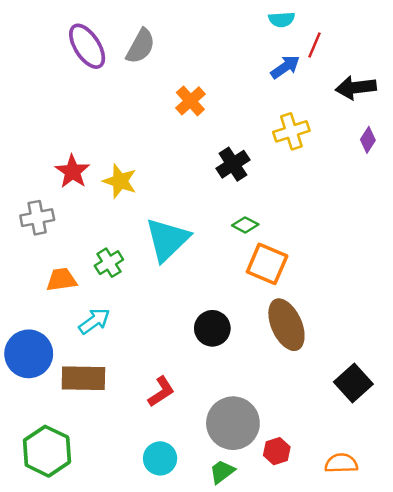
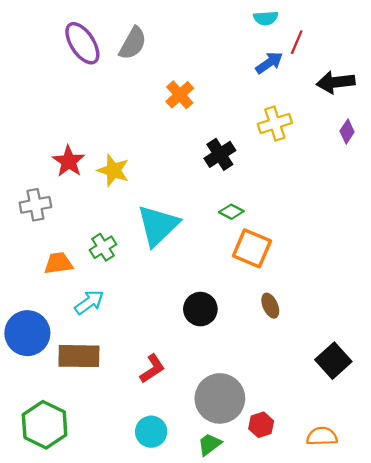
brown ellipse: (286, 325) -> (270, 306), size x0.5

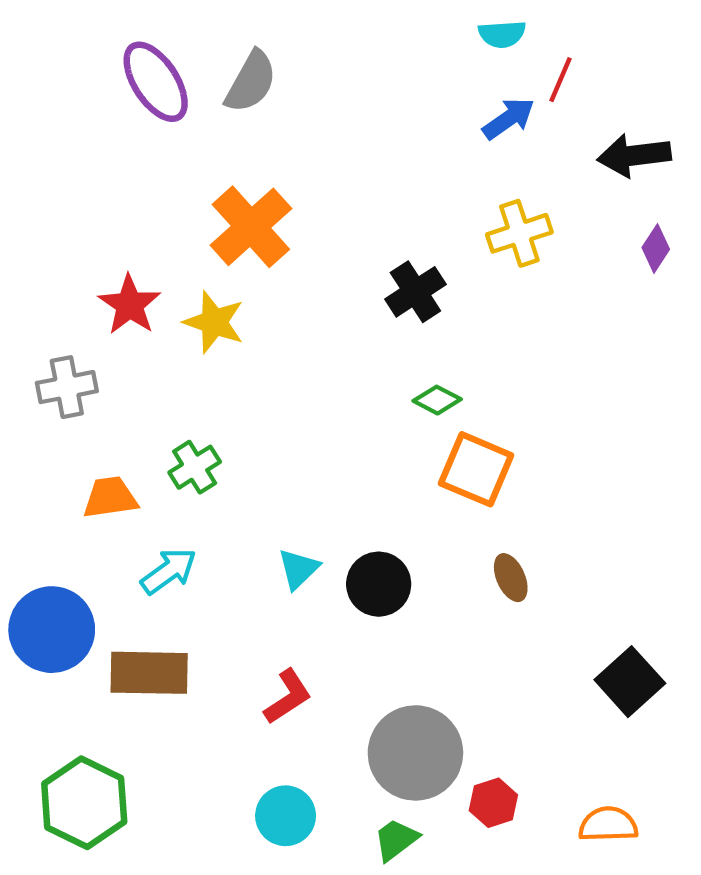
orange cross: (180, 95) -> (251, 227), moved, size x1.5
cyan triangle: (158, 225) -> (299, 569), moved, size x0.5

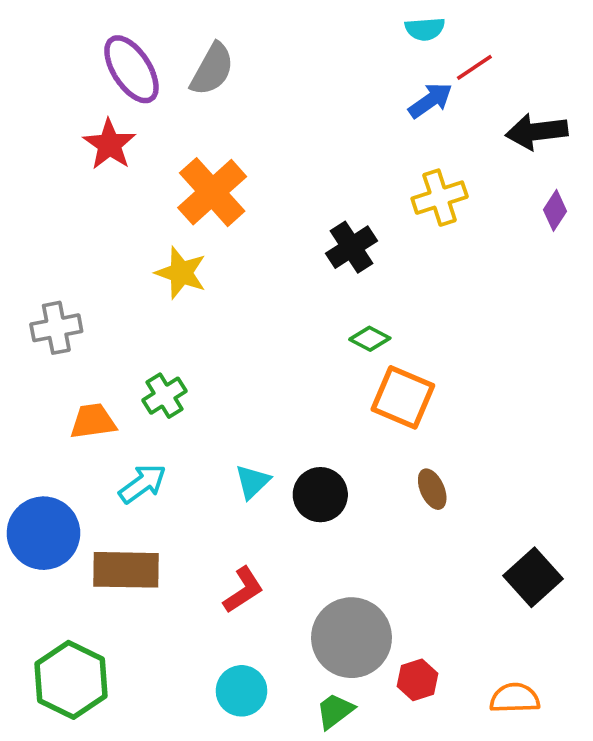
red line: (561, 80) -> (474, 67), turned 33
red star: (130, 305) -> (109, 144), moved

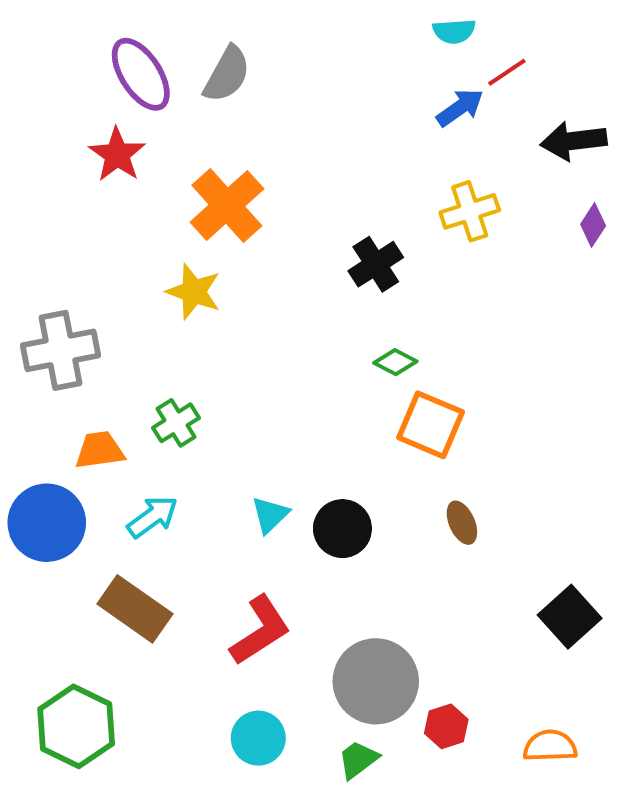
gray cross: (56, 328) -> (60, 350), size x1.4
blue circle: (43, 533) -> (47, 523), moved
brown rectangle: (126, 570) -> (135, 609), turned 34
red L-shape: (243, 590) -> (260, 630), size x1.4

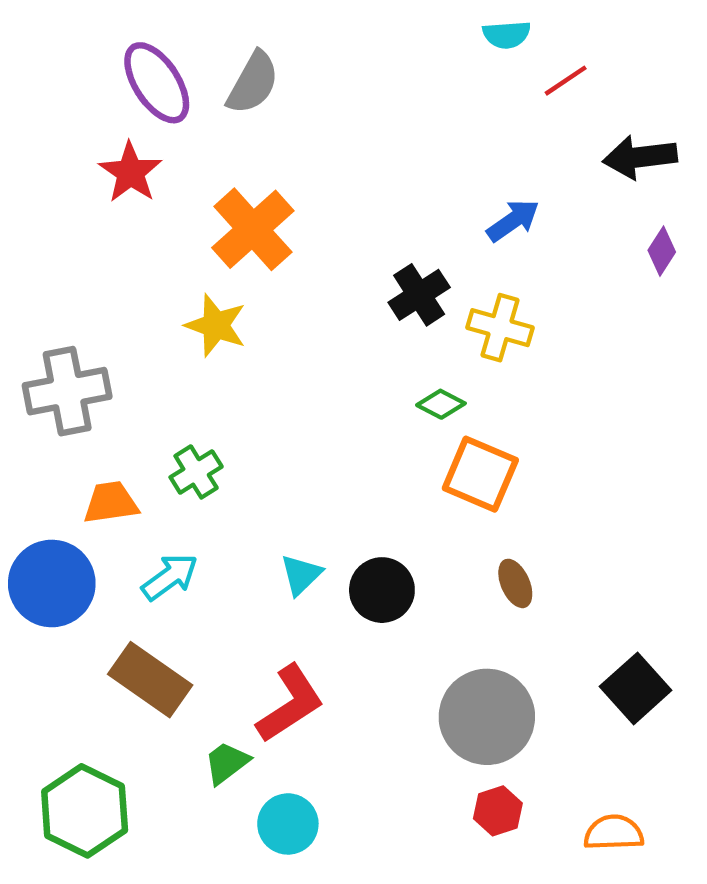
blue arrow: (460, 108) -> (513, 221), moved
yellow cross: (470, 211) -> (500, 328), moved, turned 34
gray circle: (376, 681) -> (487, 717), moved
green trapezoid: (358, 760) -> (227, 763), moved

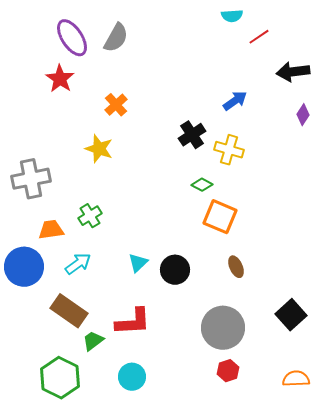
orange cross: (253, 229) -> (116, 105), size x0.6
red L-shape: (290, 704) -> (133, 322), turned 30
green trapezoid: (227, 763) -> (93, 341), moved
green hexagon: (85, 811) -> (60, 378), moved
orange semicircle: (614, 833) -> (296, 379), moved

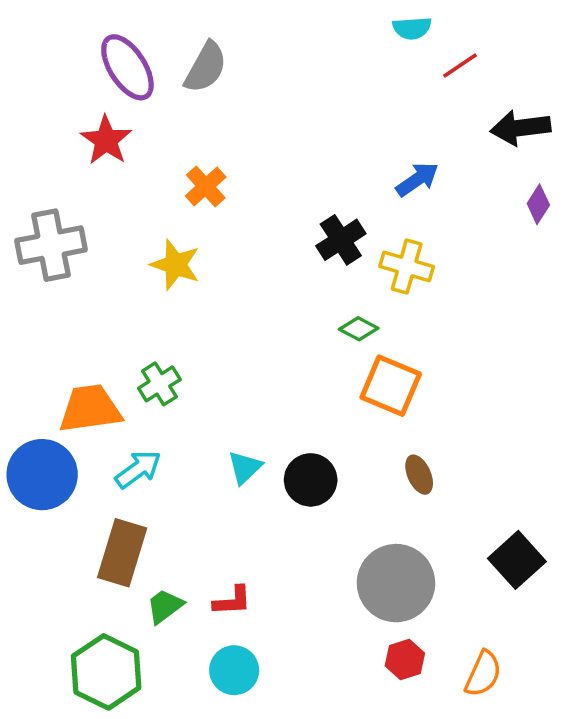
gray cross: (31, 179) -> (51, 245), moved
orange trapezoid: (51, 230) -> (90, 409), size x1.4
brown rectangle: (69, 311) -> (122, 553), turned 72
red L-shape: (133, 322) -> (232, 601), moved, size x0.6
orange semicircle: (296, 379) -> (483, 674), moved, turned 116

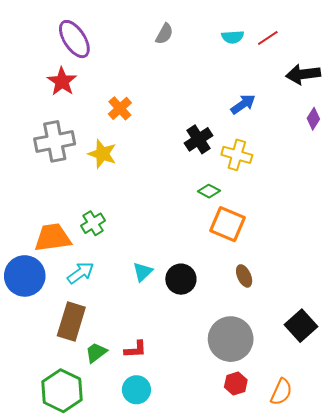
cyan semicircle: (412, 28) -> (233, 37), moved
gray semicircle: (206, 67) -> (164, 34), moved, size x0.7
gray cross: (51, 245) -> (55, 141), moved

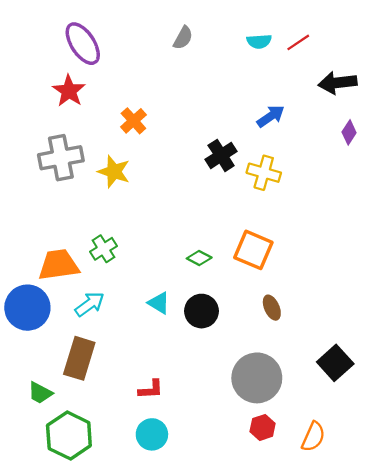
green diamond: (209, 191) -> (199, 258), moved
cyan triangle: (143, 272) -> (159, 303), turned -45
green trapezoid: (96, 352) -> (40, 393), moved, turned -115

